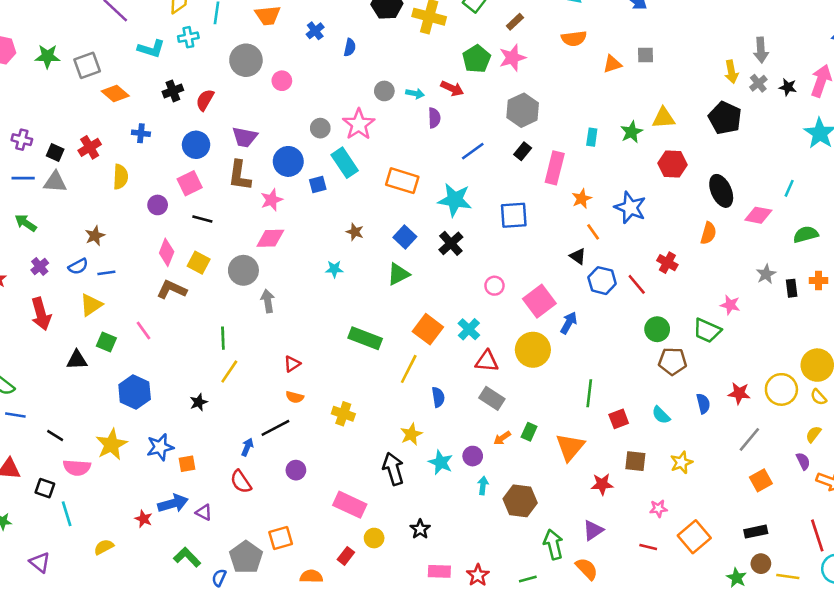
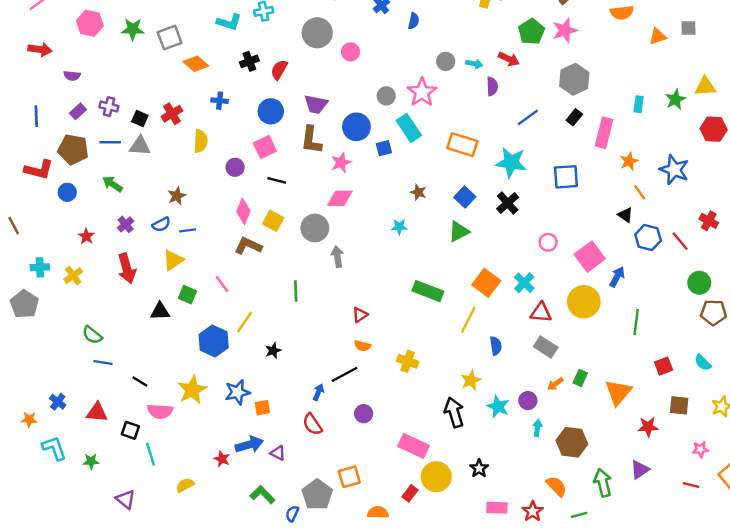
yellow line: (229, 371) -> (245, 322), moved
green line: (589, 393) -> (636, 322), moved
yellow circle: (374, 538) -> (436, 477), size x1.6
orange semicircle: (587, 569) -> (556, 486), moved

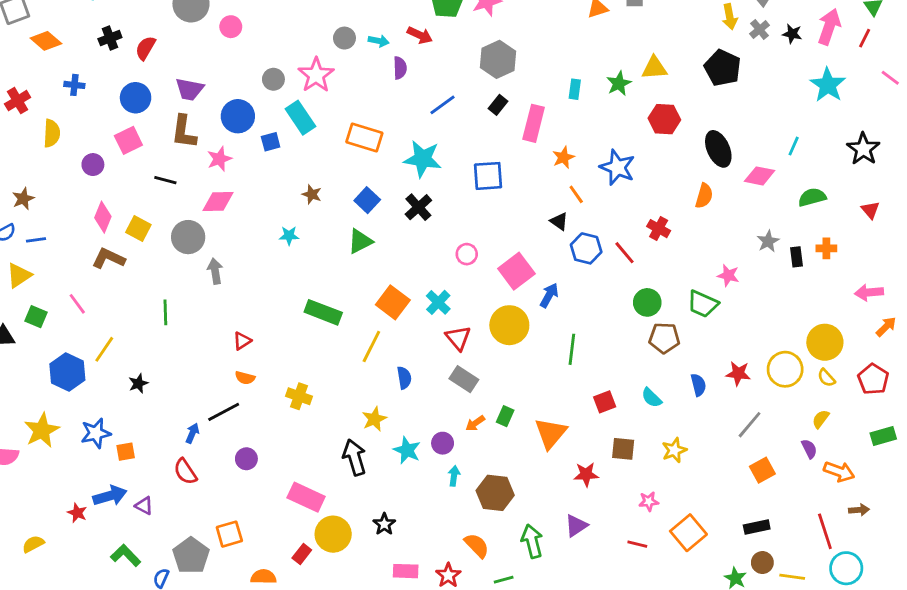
black line: (277, 180) -> (165, 180), moved
red triangle: (541, 312) -> (458, 338), turned 45

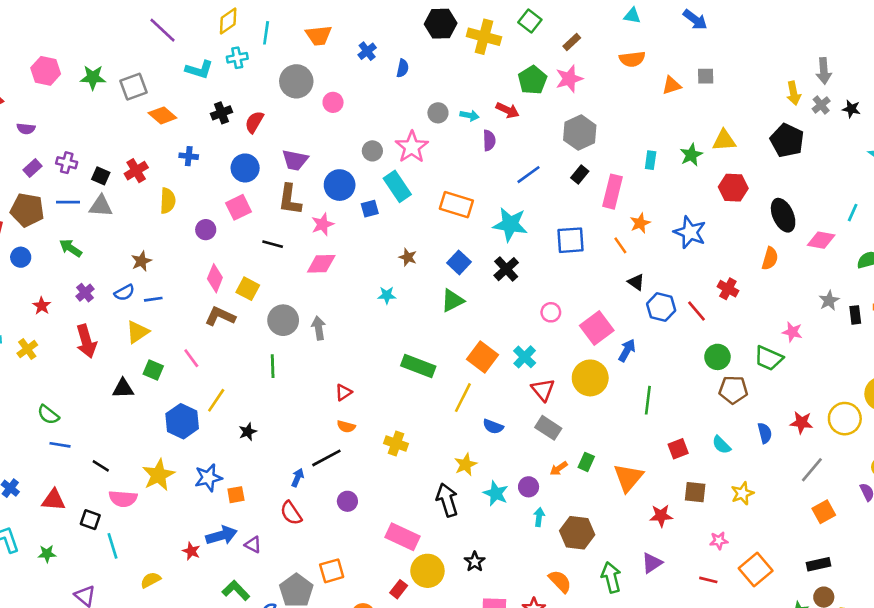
orange line: (576, 194) -> (620, 245), moved
gray circle: (188, 237) -> (283, 320), moved
blue semicircle: (404, 378) -> (493, 426), turned 120

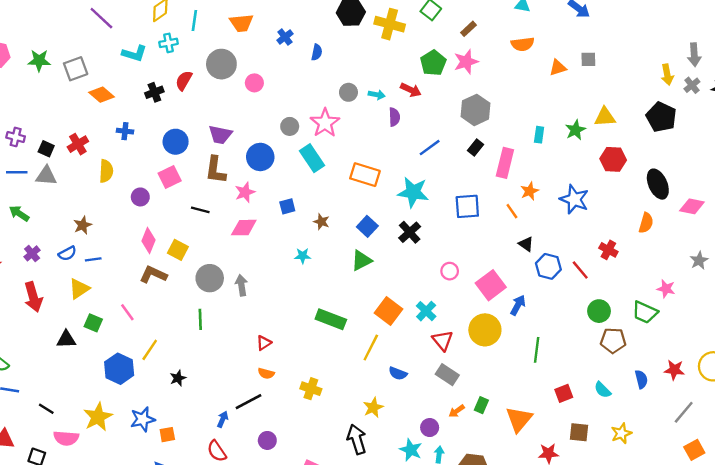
red semicircle: (254, 122) -> (184, 81), moved
blue square: (370, 209) -> (287, 206), moved
cyan star: (496, 493) -> (411, 450), moved

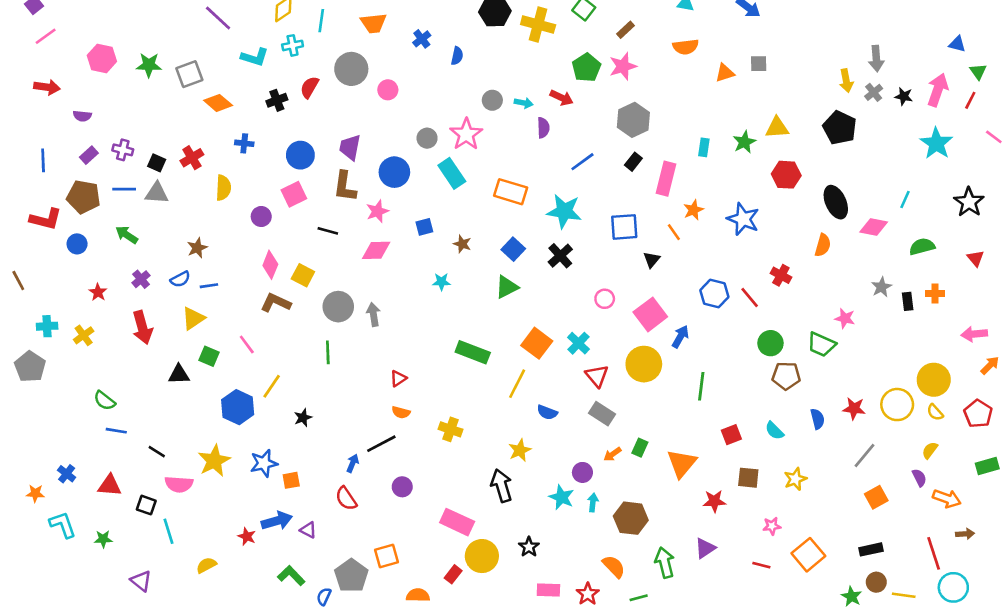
purple trapezoid: (220, 135) -> (350, 147), turned 90
black triangle: (526, 244) -> (652, 260), moved, turned 35

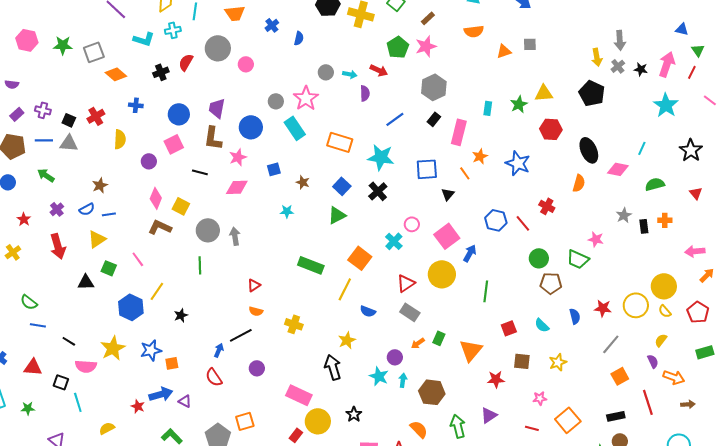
cyan cross: (579, 343) -> (394, 241), moved
red triangle: (597, 376) -> (406, 283), turned 36
red line: (934, 553) -> (648, 402), moved

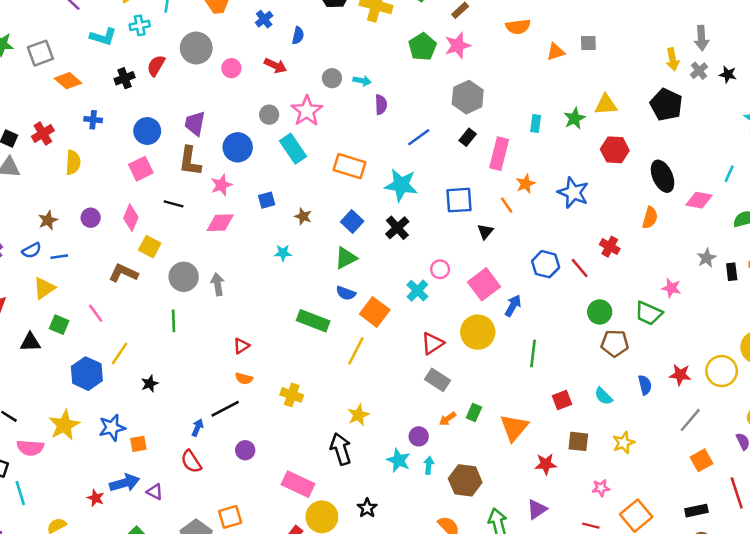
red arrow: (379, 70) -> (275, 66), moved
purple circle: (149, 161) -> (91, 218), moved
pink diamond: (156, 198) -> (131, 218), moved
blue semicircle: (368, 311) -> (346, 293), moved

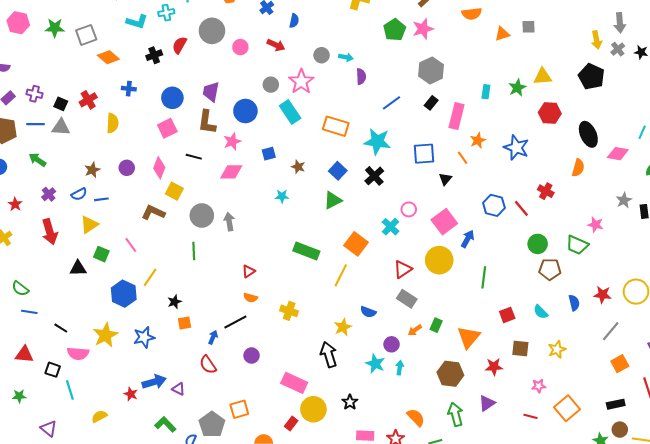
blue semicircle: (346, 293) -> (368, 312), moved
orange square: (138, 444) -> (185, 323), moved
brown hexagon: (465, 480) -> (450, 374), moved

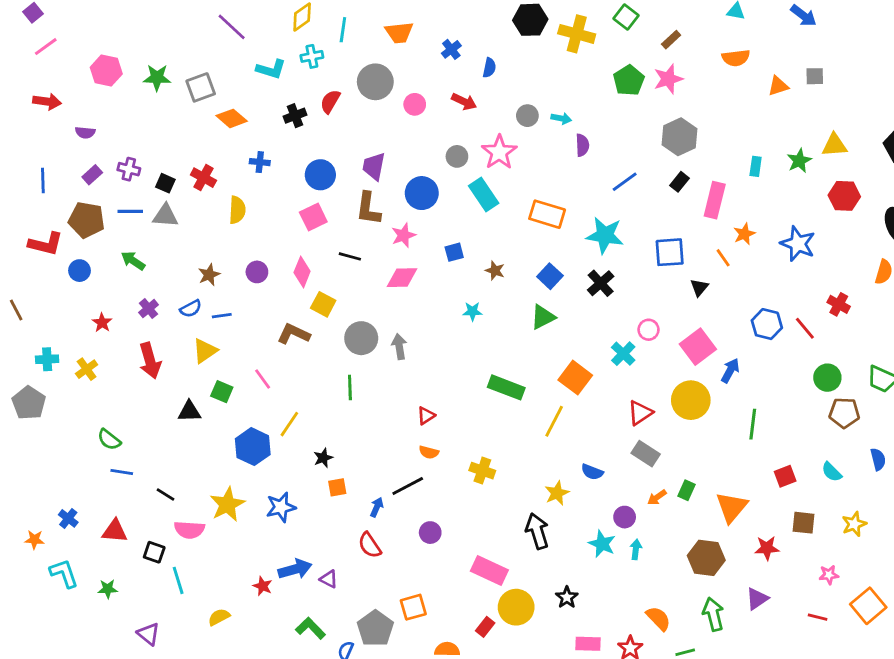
red cross: (88, 100) -> (203, 178), turned -30

